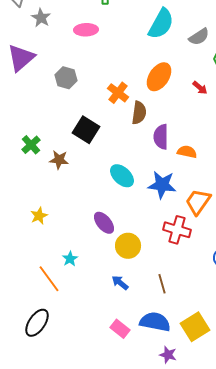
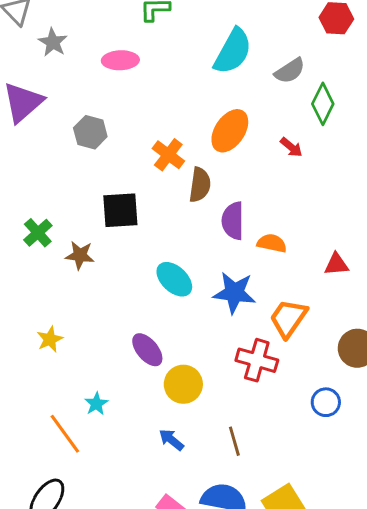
black square: (86, 130) -> (120, 210), turned -36

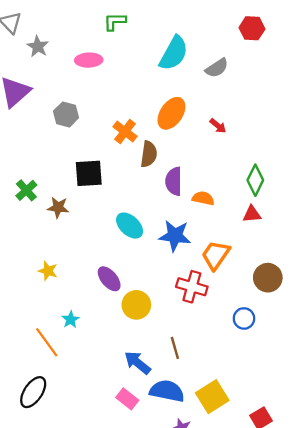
green diamond: (323, 104) -> (255, 180), moved
yellow star: (50, 339) -> (48, 271), moved, turned -30
blue arrow: (171, 440) -> (137, 363), moved, size x1.4

